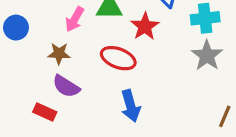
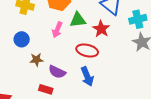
brown star: (59, 53) -> (36, 60), moved
blue arrow: (131, 106) -> (87, 77), moved

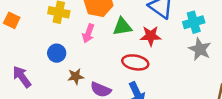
red star: (101, 29) -> (151, 36), turned -30
pink arrow: (57, 30) -> (88, 33), moved

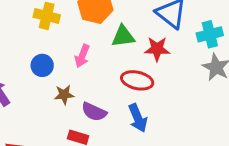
pink arrow: (88, 33) -> (82, 56), moved

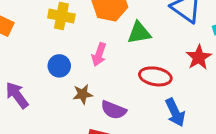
red star: (157, 49) -> (199, 57), moved, turned -30
blue arrow: (138, 118) -> (175, 112), moved

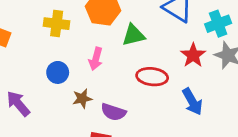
blue arrow: (175, 112) -> (192, 102), moved

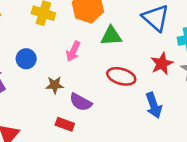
blue circle: (58, 72) -> (26, 59), moved

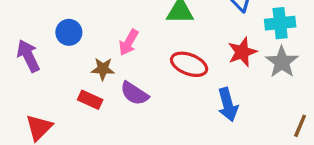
pink arrow: (73, 51) -> (129, 42), moved
red rectangle: (65, 124) -> (90, 100), moved

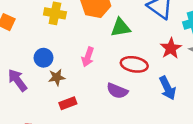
brown star: (103, 69) -> (57, 77), moved
purple semicircle: (134, 93) -> (117, 91), moved
red rectangle: (90, 100) -> (68, 103), turned -35

